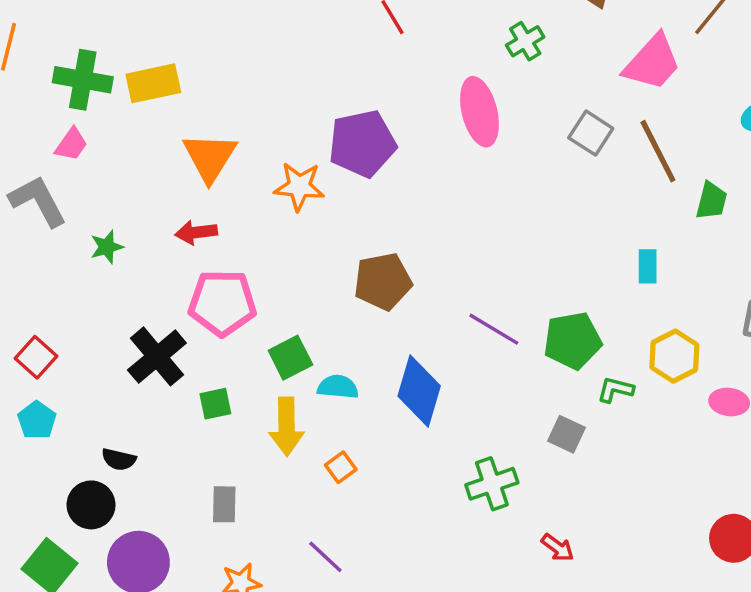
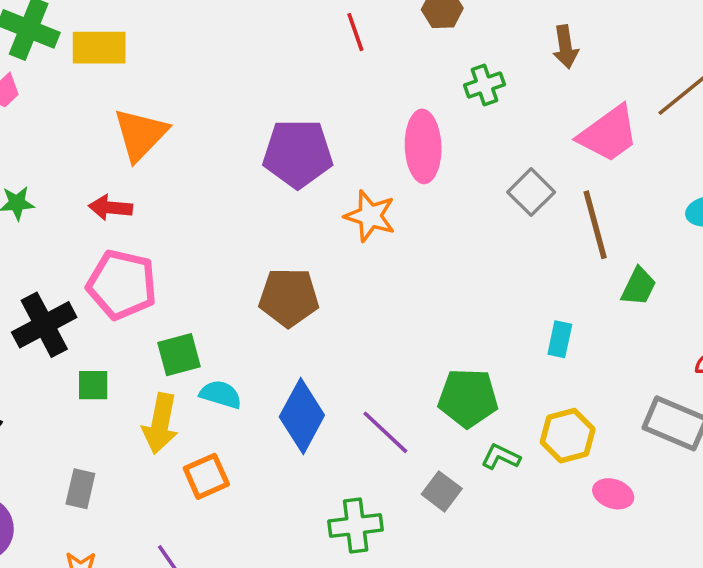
orange star: (299, 186) -> (370, 216), moved
purple line: (494, 329) -> (385, 432), moved
orange square: (341, 467) -> (206, 476), size x1.4

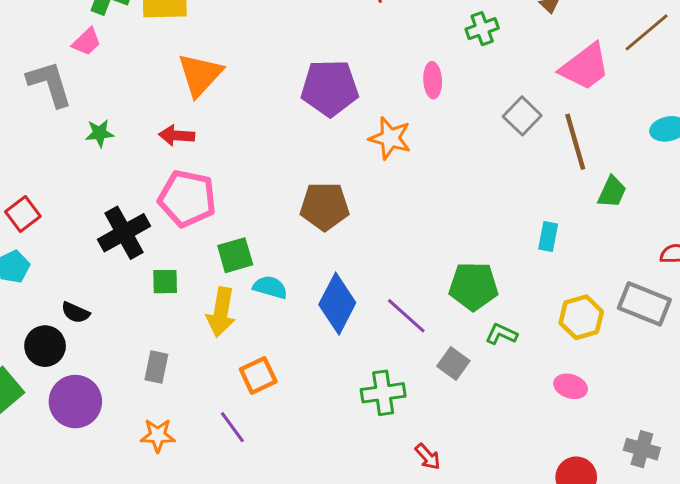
pink ellipse: (423, 146) -> (433, 80), size x0.6
yellow hexagon: (568, 436) -> (581, 317), moved
orange square: (206, 476) -> (258, 375), moved
pink ellipse: (613, 494) -> (571, 386), moved

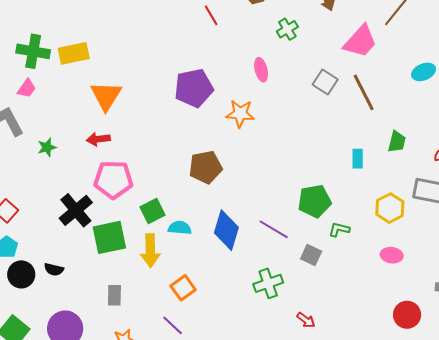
green trapezoid: (612, 192) -> (397, 142), moved
green square: (165, 282) -> (109, 237), size x1.8
black circle: (45, 346) -> (21, 274), moved

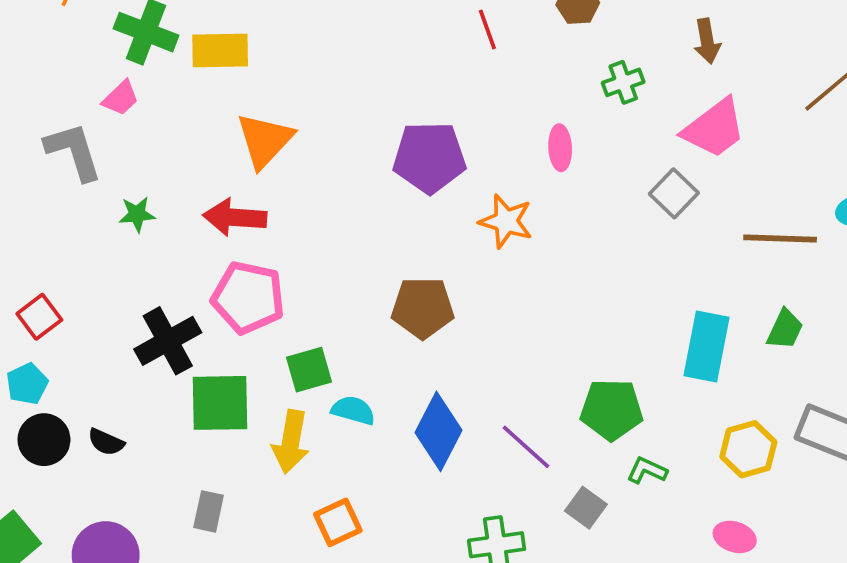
pink trapezoid: (360, 41) -> (714, 128), moved
brown line: (364, 92) -> (780, 238), moved, turned -72
red arrow: (98, 139) -> (235, 217), size x1.4
cyan rectangle: (358, 159) -> (706, 346), size x1.8

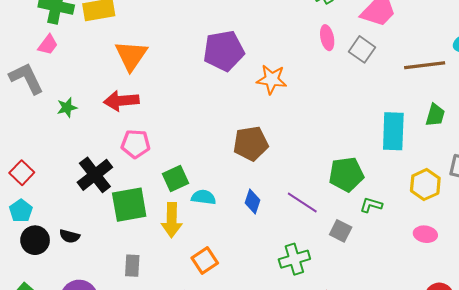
pink ellipse: (560, 148) -> (327, 38), moved
pink pentagon: (248, 297) -> (136, 144), size x0.7
brown pentagon: (423, 308) -> (251, 144), moved
blue diamond: (439, 431) -> (252, 201), size x0.6

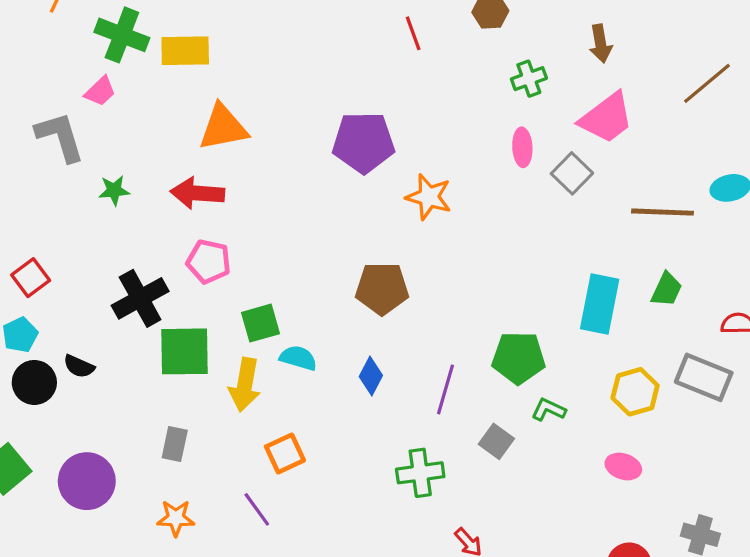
orange triangle: (131, 56) -> (223, 127), turned 36
purple line: (302, 202) -> (446, 389), turned 64
black semicircle: (70, 236) -> (79, 366), moved

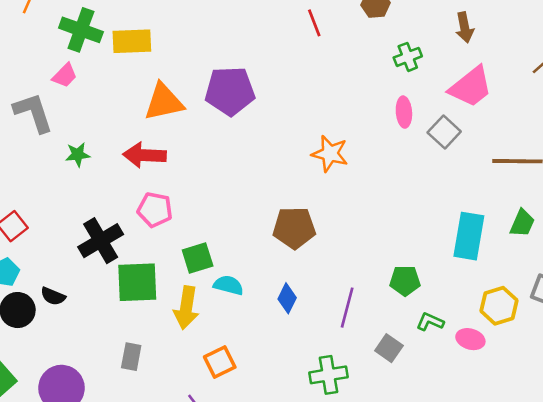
purple pentagon: (364, 142) -> (230, 91), moved
green pentagon: (519, 358) -> (405, 281), size x0.7
pink ellipse: (623, 467) -> (470, 339), moved

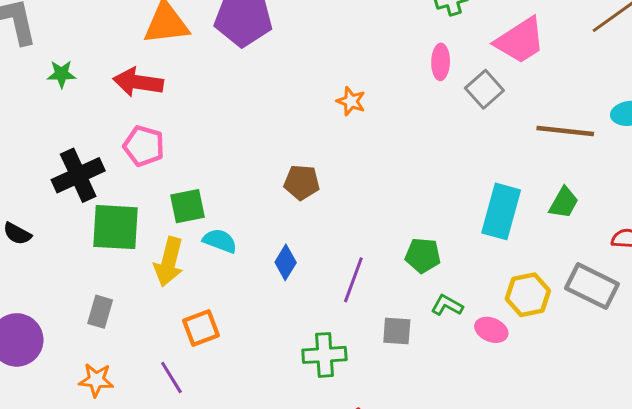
orange star: (330, 154) -> (351, 101), size x0.7
brown pentagon: (294, 228) -> (302, 182), size x0.7
gray square: (389, 348) -> (397, 331), turned -36

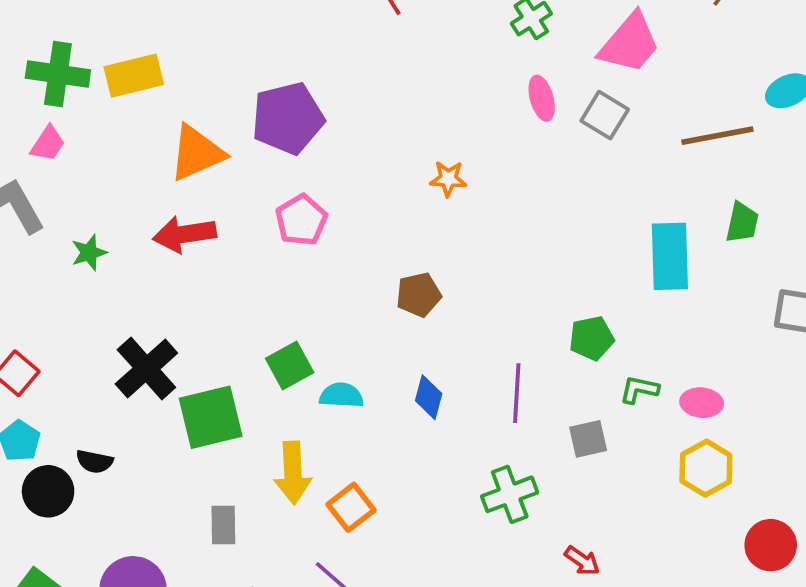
pink pentagon: (144, 146) -> (301, 220), moved, turned -30
yellow arrow: (169, 262) -> (293, 473), moved
yellow hexagon: (528, 295) -> (706, 468), moved

